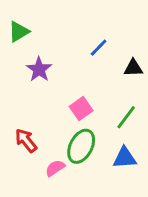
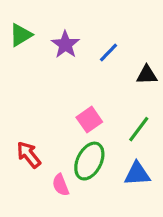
purple star: (39, 69) -> (65, 45), moved
pink semicircle: (55, 168) -> (61, 185), turned -78

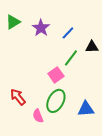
green line: (139, 129) -> (71, 58), moved

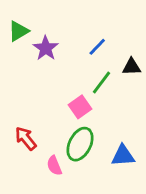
purple star: (41, 28) -> (46, 48), moved

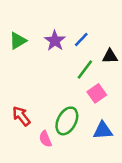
green triangle: (18, 31) -> (18, 41), moved
purple star: (46, 48) -> (55, 41), moved
pink square: (80, 107) -> (97, 93), moved

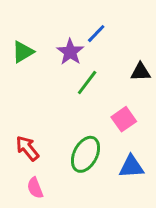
blue line: (81, 40) -> (96, 34), moved
green line: (85, 69) -> (87, 82), moved
pink semicircle: (45, 139) -> (35, 188), moved

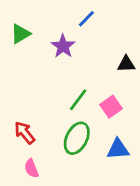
blue line: (96, 34) -> (86, 19), moved
green triangle: (23, 52) -> (20, 34), moved
green line: (87, 82) -> (78, 100), moved

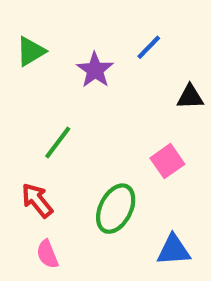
blue line: (86, 19) -> (149, 47), moved
green line: (78, 100) -> (58, 142), moved
blue triangle: (118, 149) -> (174, 250), moved

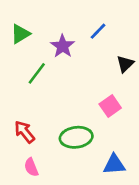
black triangle: (190, 97) -> (125, 64), turned -42
green line: (58, 142) -> (37, 73), moved
green ellipse: (116, 209) -> (76, 137), turned 56

